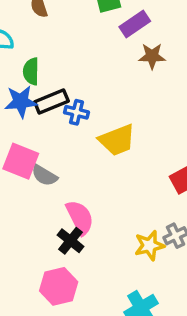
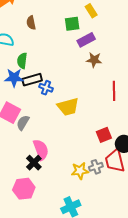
gray semicircle: (44, 175) -> (23, 123), turned 84

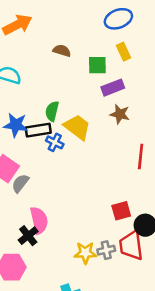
brown semicircle: (31, 23) -> (62, 51), moved, turned 112
green semicircle: (22, 61) -> (52, 111), moved
yellow trapezoid: (68, 107) -> (77, 127), moved, turned -135

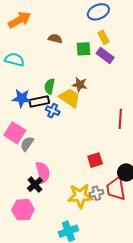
purple rectangle: (113, 88) -> (105, 55), moved, turned 60
brown star: (120, 114) -> (80, 85), moved
red square: (121, 211) -> (95, 160), moved
yellow star: (85, 253) -> (80, 196), size x1.4

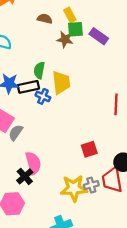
yellow rectangle: (103, 37) -> (70, 15), moved
brown star: (80, 85) -> (65, 39), moved
yellow trapezoid: (70, 98) -> (61, 82), turned 50

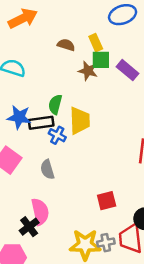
gray semicircle: (16, 133) -> (47, 169), moved, turned -56

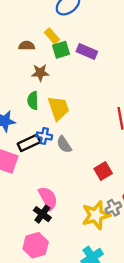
brown star: (88, 71) -> (40, 73), moved
black rectangle: (41, 123) -> (29, 143), moved
blue cross: (57, 135) -> (44, 136), moved
gray semicircle: (47, 169) -> (64, 144), moved

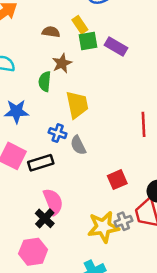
brown star: (40, 73) -> (62, 63), turned -30
green semicircle: (33, 101) -> (45, 81), moved
black rectangle: (29, 143) -> (41, 163), moved

